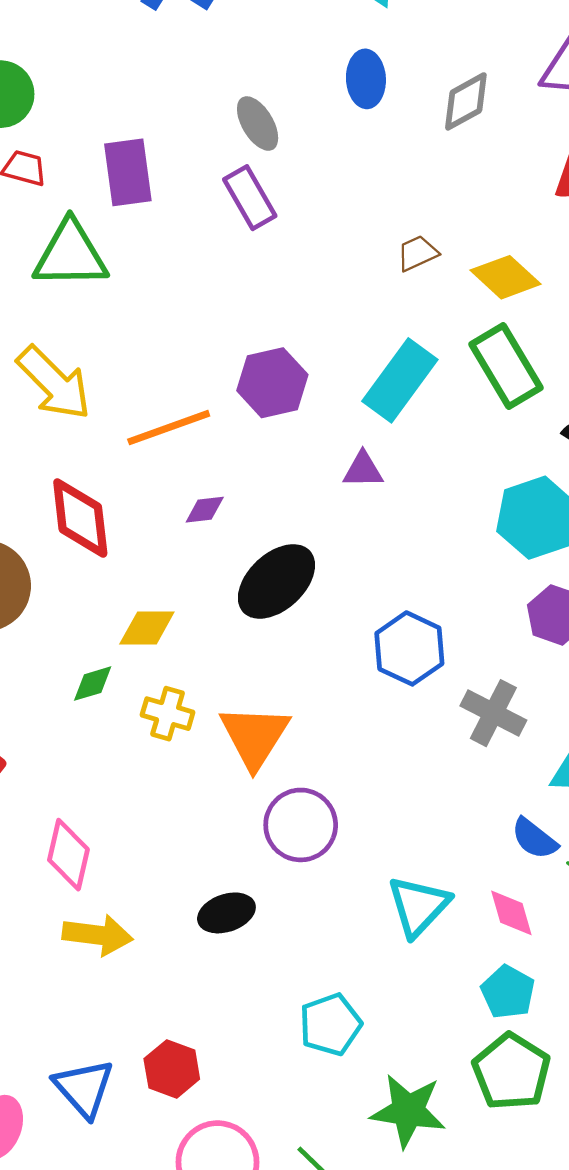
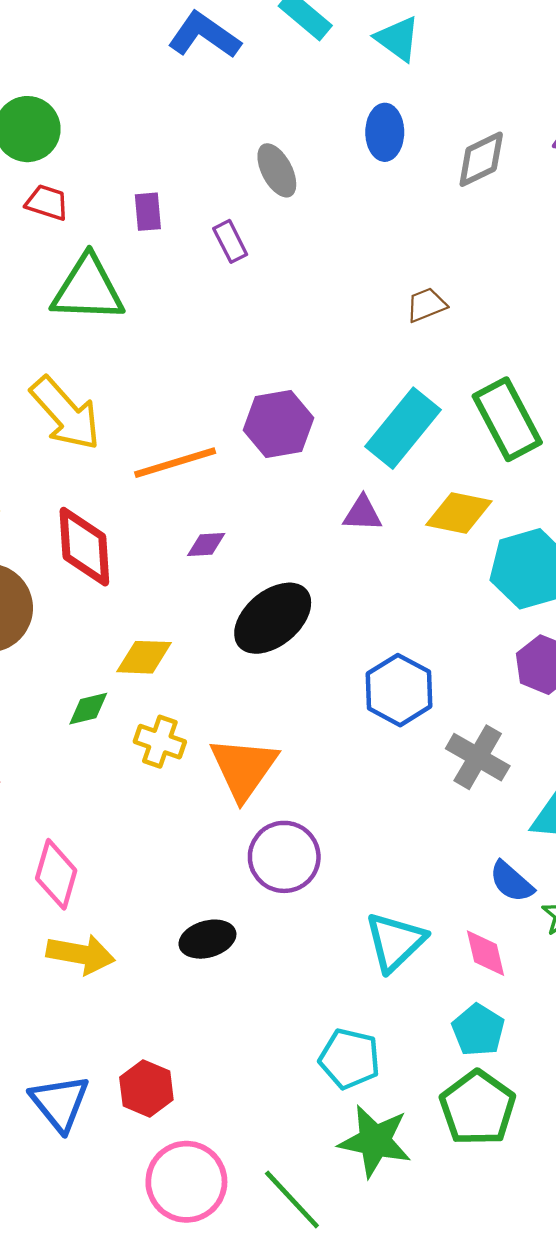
purple rectangle: (128, 172) -> (148, 212), size x0.6
purple rectangle: (250, 198) -> (230, 241), moved, size x0.7
yellow diamond: (506, 277) -> (459, 513), moved, turned -34
cyan pentagon: (330, 1025) -> (350, 1059), moved, turned 30

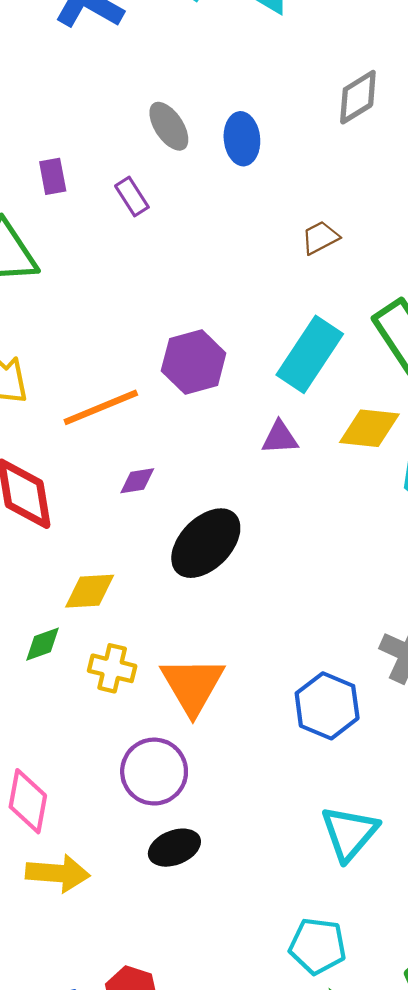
blue ellipse: (385, 132) -> (242, 139), moved
blue hexagon: (399, 690) -> (327, 706), moved
purple circle: (284, 857) -> (154, 772), moved

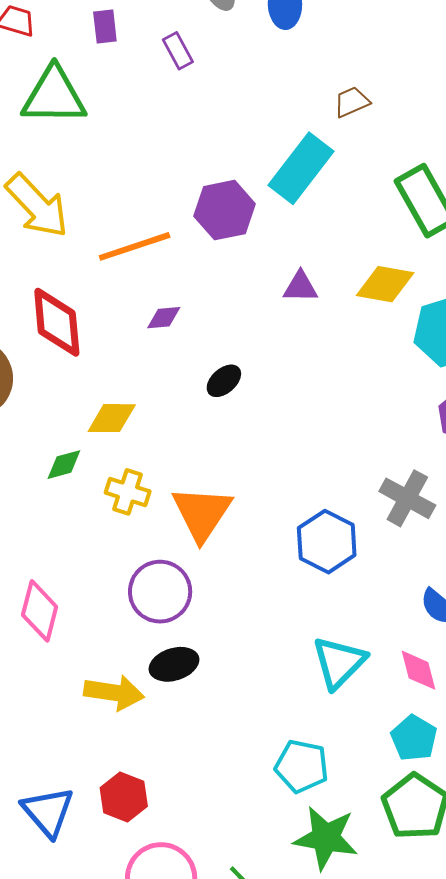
cyan rectangle: (310, 354) -> (301, 168), moved
black ellipse: (206, 543) -> (224, 381), size x0.5
yellow arrow: (58, 873) -> (114, 693), moved

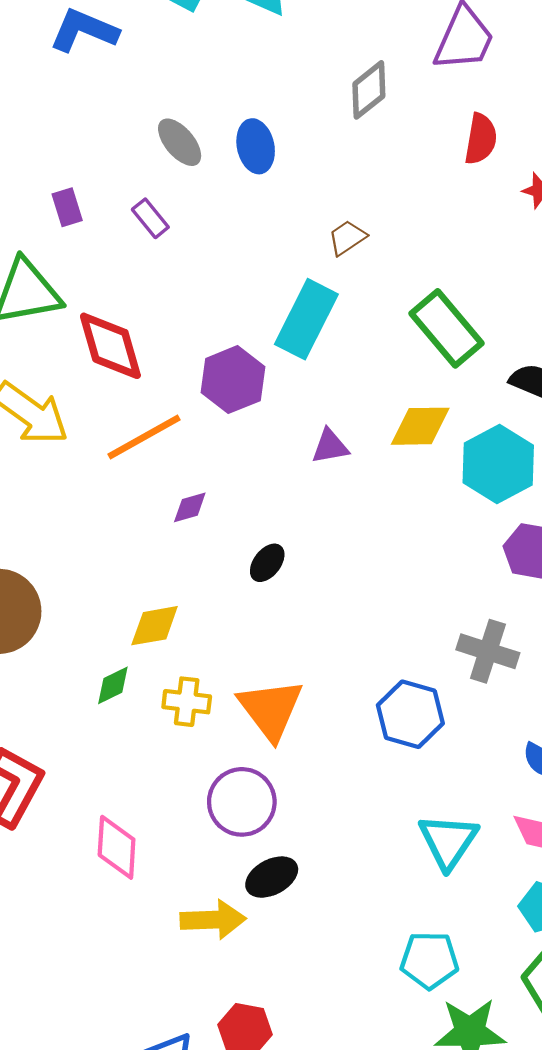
red diamond: (57, 322) -> (110, 346), moved

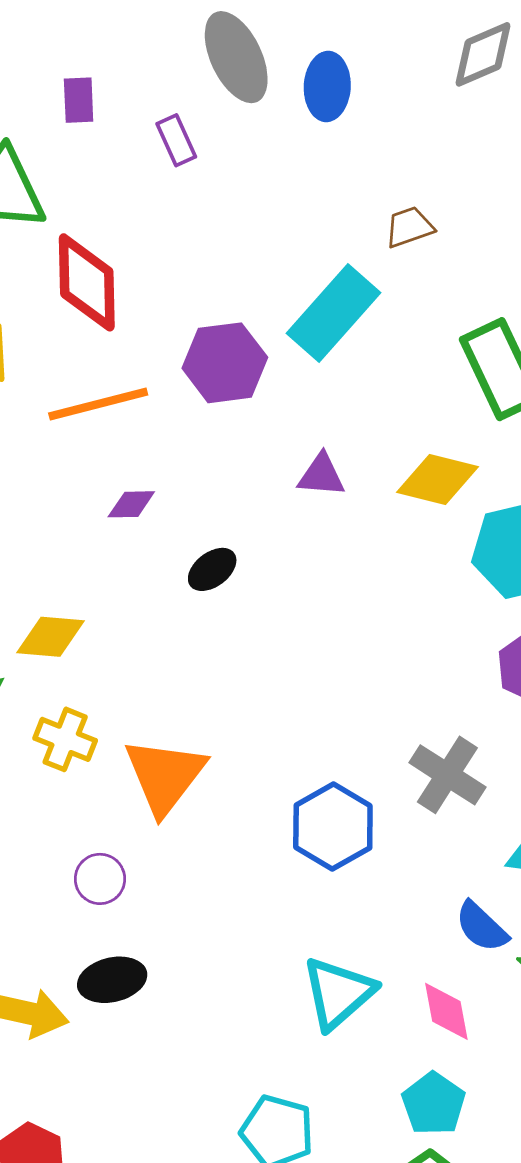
gray ellipse: (180, 142) -> (236, 57), size x1.4
black ellipse: (267, 563) -> (212, 569), moved
purple circle: (242, 802) -> (100, 879), size x0.6

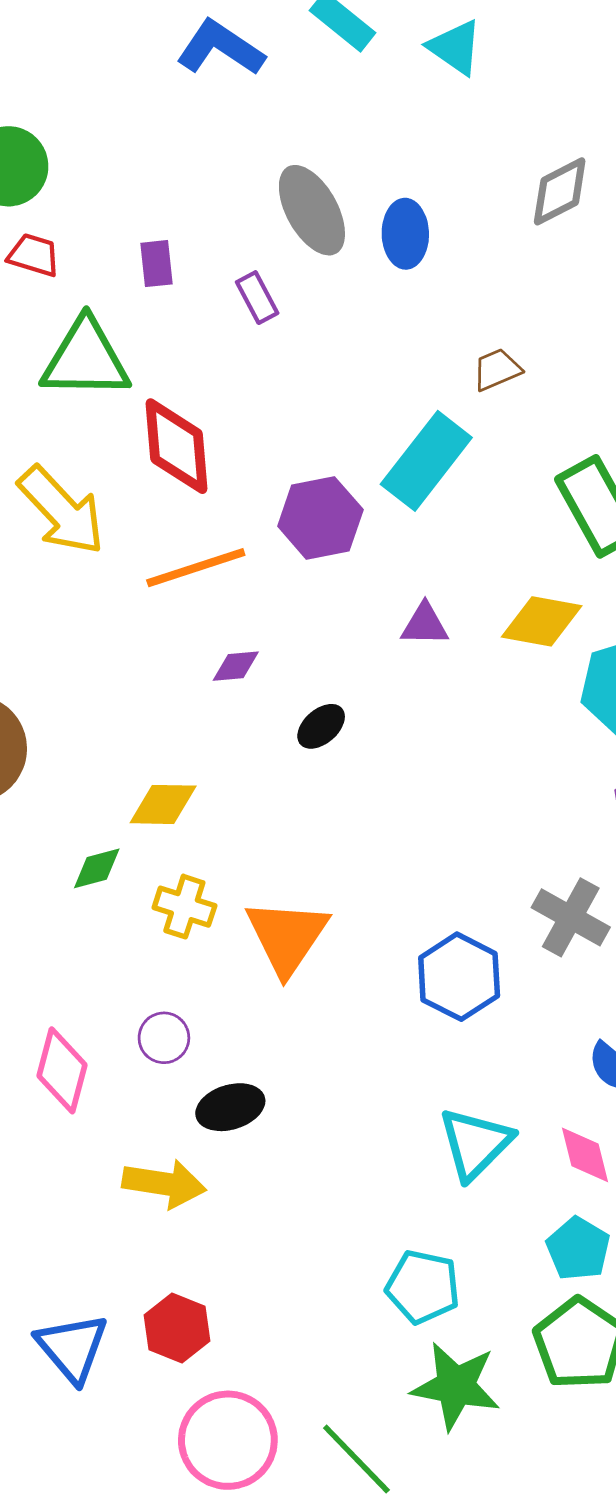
purple circle: (100, 879) -> (164, 1038), moved
black ellipse: (112, 980) -> (230, 1107), moved

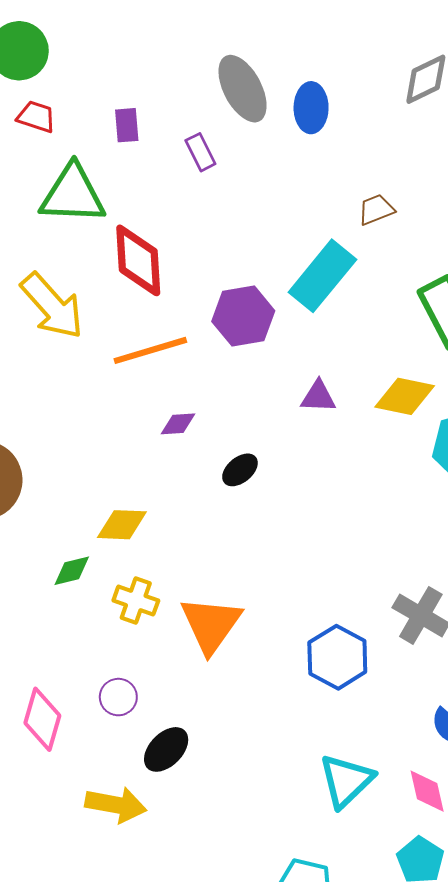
black ellipse: (230, 1107) -> (166, 749), turned -30

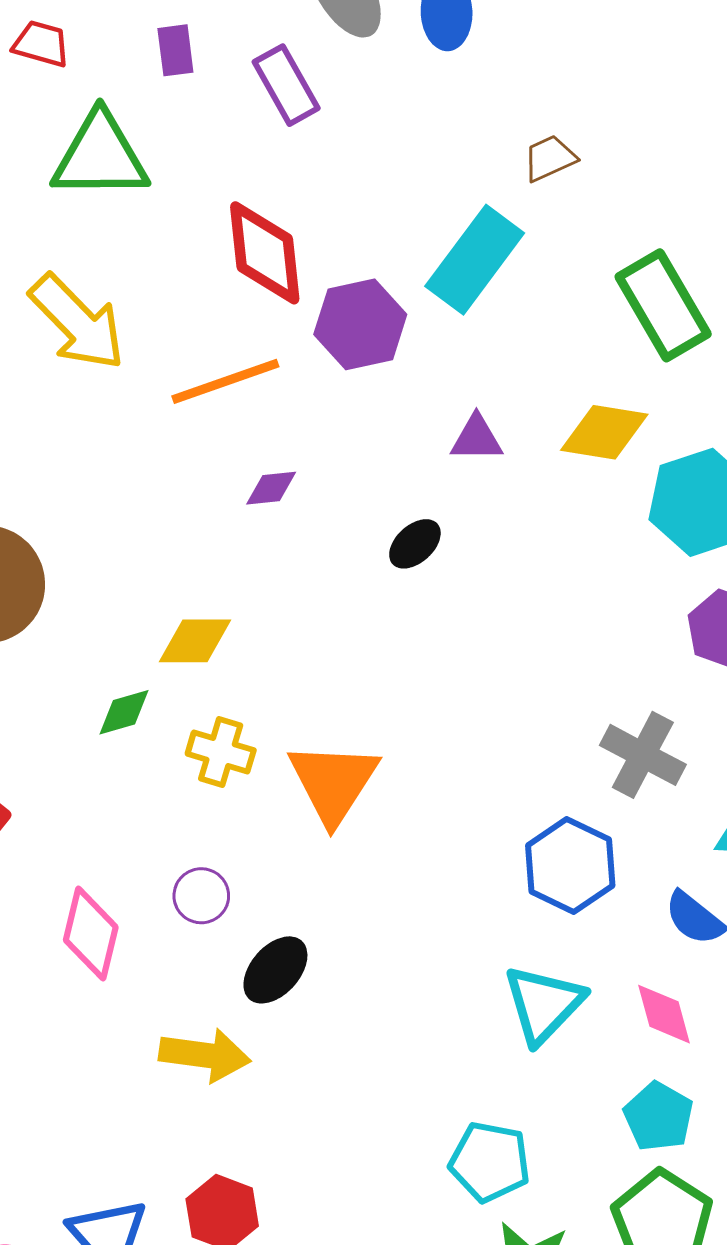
purple rectangle: (200, 152) -> (286, 85), size x1.4
red diamond: (138, 260) -> (265, 253), moved
black ellipse: (240, 470) -> (415, 544), moved
blue hexagon: (337, 657) -> (570, 866), moved

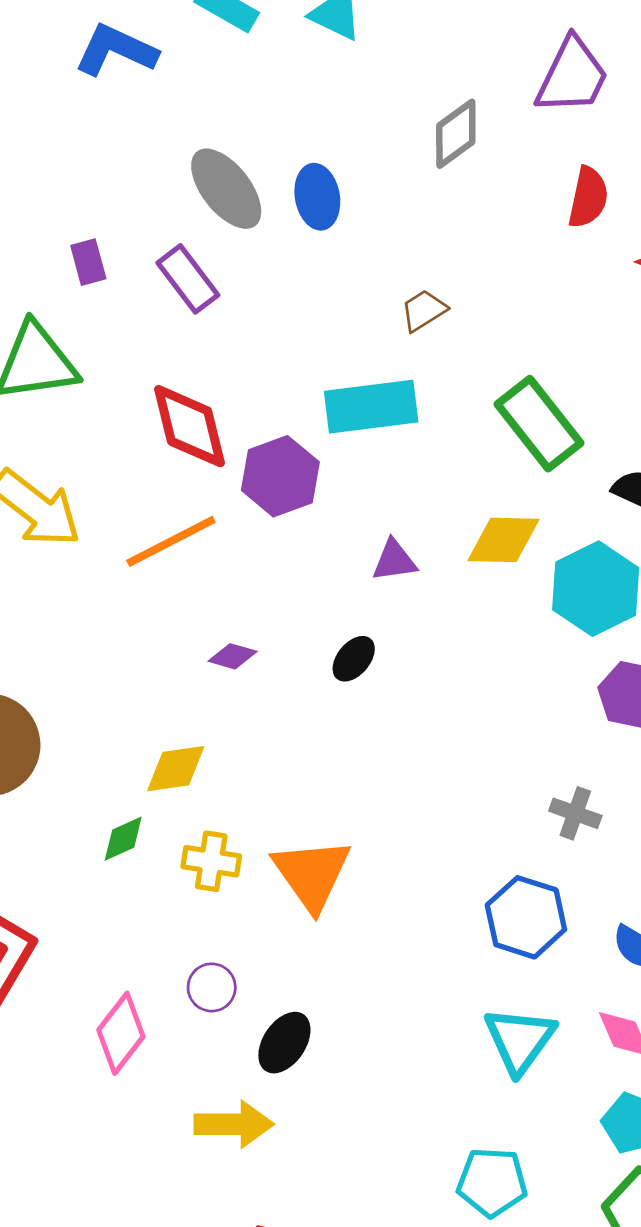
cyan rectangle: (475, 260) -> (371, 407), turned 54
purple diamond: (271, 488) -> (233, 656), moved, turned 30
gray cross: (643, 755) -> (575, 813), size x0.7
pink diamond: (91, 934) -> (121, 1033), turned 32

